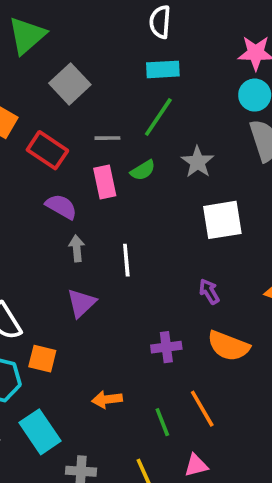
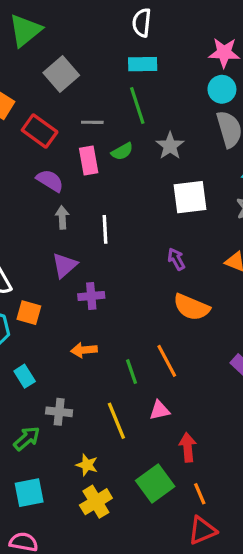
green line: (158, 117) -> (137, 105), turned -54
purple cross: (166, 347) -> (91, 296), moved
cyan rectangle: (40, 432) -> (25, 376), size x0.6

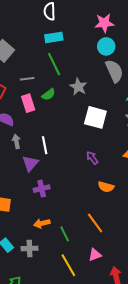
white square: (190, 197) -> (95, 117), turned 30
purple triangle: (65, 265) -> (30, 163), moved
orange semicircle: (191, 307) -> (106, 187), size x0.7
green line: (131, 372) -> (65, 234), moved
gray cross: (59, 412) -> (30, 248), moved

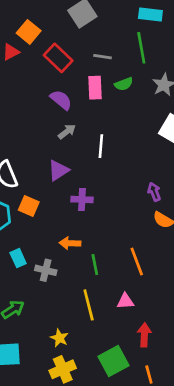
gray arrow: (16, 141) -> (67, 132), turned 48
purple arrow: (92, 158) -> (154, 192), moved
purple triangle: (30, 163) -> (58, 170), moved

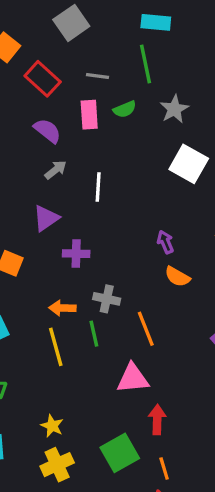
gray cross: (46, 270) -> (107, 299), moved
pink triangle: (125, 301) -> (133, 378), size x1.5
yellow line: (89, 305) -> (56, 347), moved

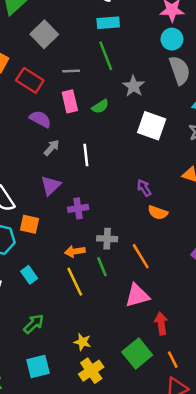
green semicircle: (125, 109) -> (100, 106), moved

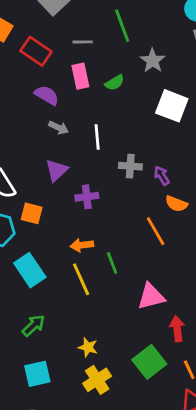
gray arrow: (52, 148) -> (59, 128), turned 72
gray cross: (107, 239) -> (130, 166), moved
orange line: (141, 256) -> (156, 231), moved
cyan rectangle: (29, 275) -> (30, 270), size x1.6

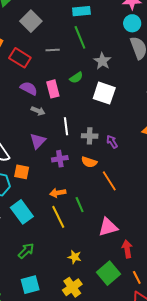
pink rectangle: (80, 76) -> (53, 89), moved
white square: (172, 106) -> (104, 93), moved
white line: (97, 137) -> (66, 126), moved
orange semicircle: (176, 204) -> (89, 162), moved
yellow star: (88, 347) -> (75, 257), moved

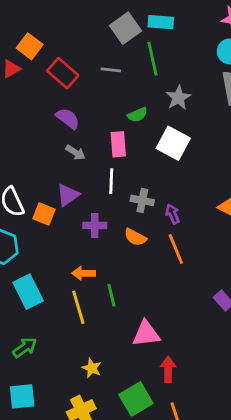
gray square: (31, 21) -> (126, 28), moved
pink rectangle: (53, 89) -> (118, 144), moved
orange square: (22, 172) -> (44, 214), moved
orange line: (109, 181) -> (176, 249), moved

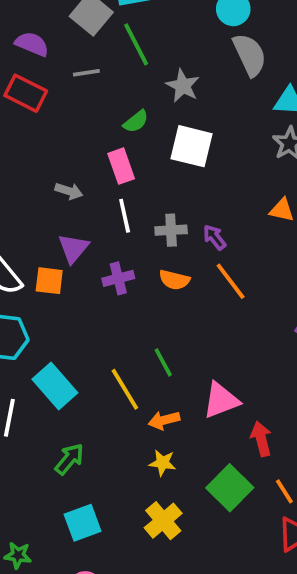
purple semicircle: (68, 118) -> (32, 44), moved
orange arrow: (84, 273) -> (164, 420), moved

